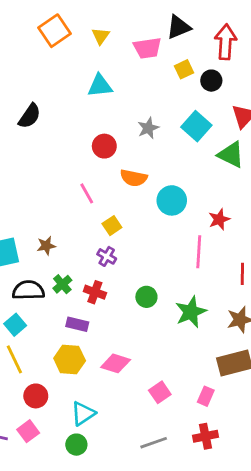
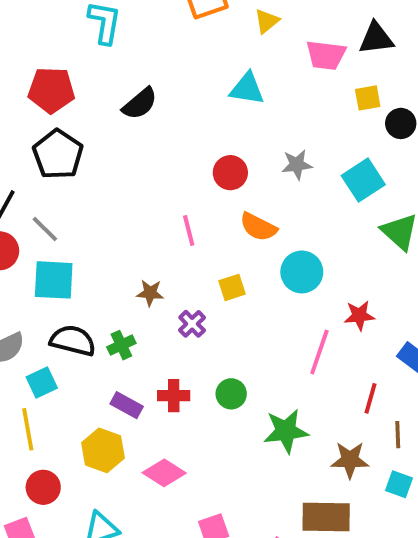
yellow square: (112, 226) -> (232, 287), moved
brown star: (46, 246) -> (150, 293), moved
red cross: (95, 292) -> (174, 396), moved, turned -35

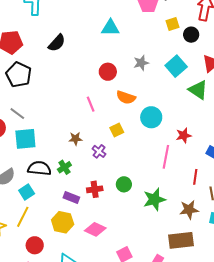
yellow line: (28, 429) -> (23, 217), turned 45

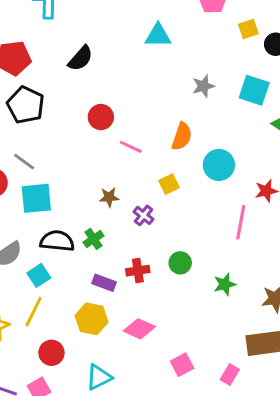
cyan square: (176, 66) -> (254, 90), turned -30
red circle: (108, 72) -> (101, 117), moved
orange semicircle: (126, 97) -> (182, 136), turned -90
pink line: (91, 104) -> (131, 147), turned -42
green star: (154, 199) -> (225, 284), size x0.7

